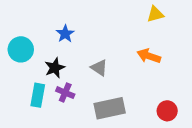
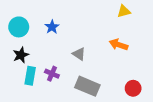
cyan circle: (21, 49) -> (19, 27), moved
black star: (55, 68) -> (21, 55), moved
gray rectangle: (110, 108) -> (87, 86), turned 35

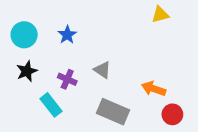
orange arrow: (119, 45) -> (154, 89), moved
purple cross: (52, 74) -> (67, 79), moved
cyan rectangle: (30, 76) -> (51, 105), moved, turned -48

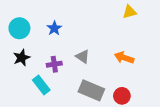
purple cross: (67, 79) -> (54, 64), turned -32
orange arrow: (154, 89) -> (124, 58), moved
red circle: (172, 114) -> (122, 96), moved

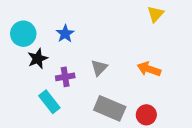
yellow triangle: (130, 12) -> (155, 14), turned -32
gray triangle: (83, 57) -> (99, 68), turned 40
black star: (22, 58) -> (38, 59), moved

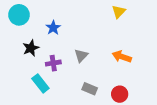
yellow triangle: (155, 14) -> (119, 12), moved
cyan circle: (23, 34) -> (19, 15), moved
gray rectangle: (110, 108) -> (90, 89), size x0.6

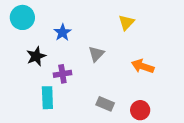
yellow triangle: (119, 12) -> (126, 22), moved
gray triangle: (81, 56) -> (96, 54), moved
cyan rectangle: (40, 83) -> (47, 98), turned 36

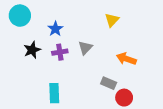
purple cross: (62, 74) -> (60, 52), moved
cyan rectangle: (47, 98) -> (54, 93), moved
gray rectangle: (105, 104) -> (109, 83), moved

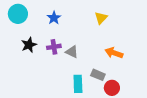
blue star: (55, 29) -> (54, 18), moved
gray triangle: (85, 48) -> (72, 52), moved, turned -48
cyan rectangle: (54, 93) -> (78, 84), moved

